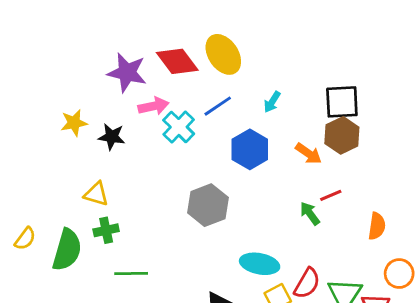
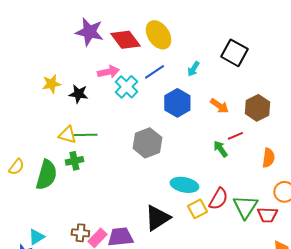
purple star: (127, 73) -> (89, 32), moved
black square: (342, 102) -> (234, 53), moved, turned 32
brown hexagon: (342, 135) -> (257, 108), moved
green line: (131, 274) -> (85, 135), moved

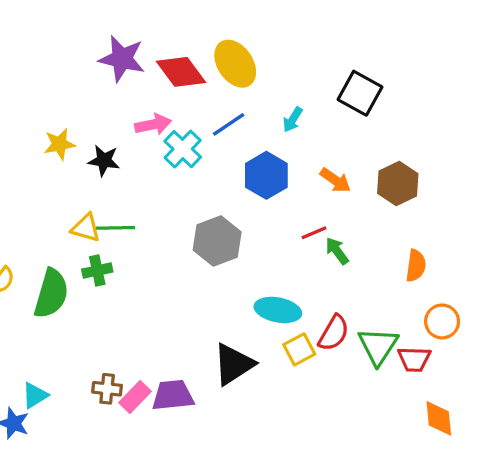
red line: (235, 136) -> (314, 233), moved

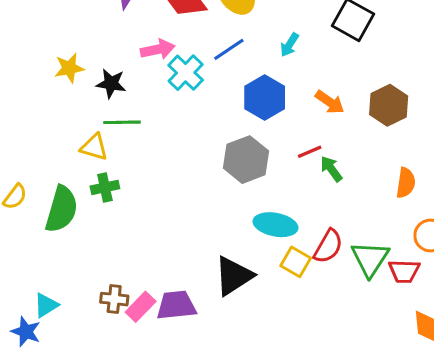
green line: (115, 228) -> (122, 122), moved
gray hexagon: (217, 241) -> (246, 160), moved
yellow square: (299, 349) -> (296, 262), turned -32

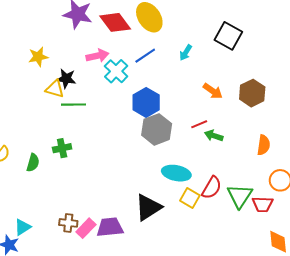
yellow star: (69, 68) -> (38, 57), moved
blue hexagon: (265, 97) -> (146, 102), moved
yellow triangle: (94, 147) -> (55, 89), moved
green arrow: (331, 169) -> (214, 136), turned -36
green semicircle: (61, 209) -> (33, 163), size x0.6

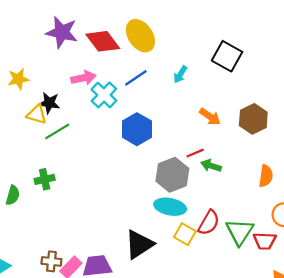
green line: (73, 105) -> (57, 131), turned -30
gray hexagon: (157, 129) -> (172, 175), moved

